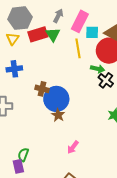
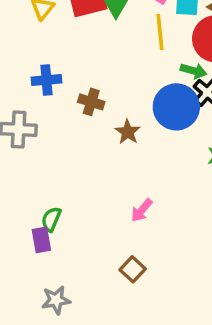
blue cross: (14, 69) -> (46, 80), moved
blue circle: (56, 99) -> (176, 107), moved
brown star: (58, 115) -> (128, 132), moved

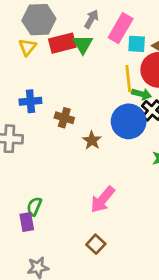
yellow line: (160, 32) -> (128, 79), moved
pink arrow: (142, 210) -> (103, 200), size x1.5

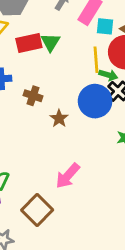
red rectangle: (62, 43) -> (29, 43), moved
green triangle: (83, 44) -> (50, 42), moved
brown square: (96, 244) -> (37, 210), moved, size x1.6

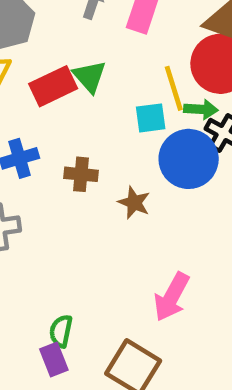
cyan square: (105, 26) -> (151, 118), moved

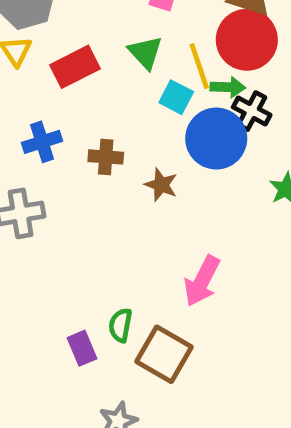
green triangle: (89, 76) -> (145, 52), moved
cyan square: (151, 118) -> (176, 97), turned 36
green semicircle: (61, 331) -> (120, 325), moved

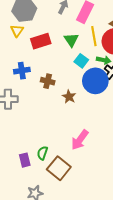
yellow line: (199, 66) -> (94, 36), moved

